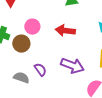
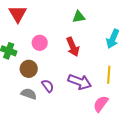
red arrow: (65, 31) -> (73, 47), turned -120
brown circle: (21, 44) -> (29, 69), moved

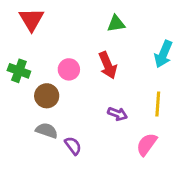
pink circle: (40, 43) -> (69, 69), moved
purple arrow: (80, 82) -> (117, 114), size x0.6
purple semicircle: (48, 86) -> (73, 146), moved

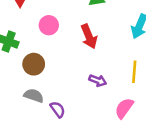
pink circle: (69, 69) -> (49, 25), moved

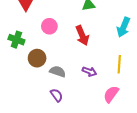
gray semicircle: (34, 96) -> (58, 71), moved

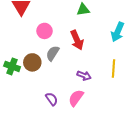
green cross: (16, 40) -> (12, 66), moved
gray semicircle: (58, 71) -> (53, 53), moved, turned -77
pink semicircle: (111, 94) -> (76, 98), moved

